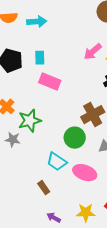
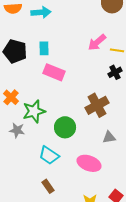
green circle: (75, 138) -> (65, 127), moved
cyan trapezoid: (57, 162) -> (49, 155), moved
brown rectangle: (44, 188) -> (48, 186), moved

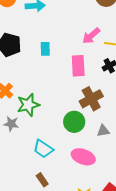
cyan rectangle: (44, 48) -> (45, 49), moved
pink rectangle: (54, 72) -> (78, 66), moved, turned 65
green circle: (65, 127) -> (74, 122), moved

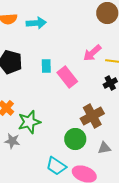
pink rectangle: (78, 66) -> (67, 77), moved, turned -35
cyan trapezoid: (43, 149) -> (56, 166), moved

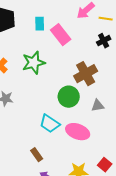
green star: (29, 122) -> (34, 63), moved

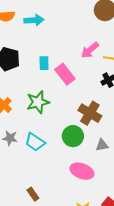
brown cross: (86, 74) -> (90, 113), turned -30
cyan trapezoid: (50, 124) -> (35, 142), moved
brown rectangle: (37, 155) -> (33, 194), moved

